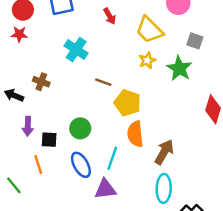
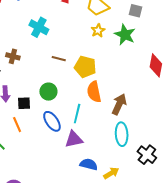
brown line: (103, 82) -> (59, 59), moved

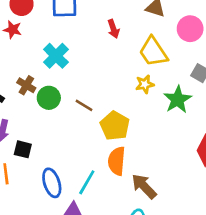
cyan cross: (39, 27) -> (56, 56), moved
green circle: (48, 92) -> (49, 98), moved
brown arrow: (119, 104) -> (144, 186), turned -85

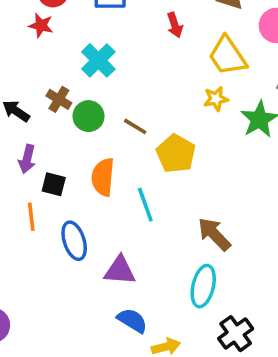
orange semicircle: (117, 161) -> (103, 177), moved
cyan line: (87, 182) -> (145, 205), moved, turned -50
blue ellipse: (52, 183) -> (74, 241), moved

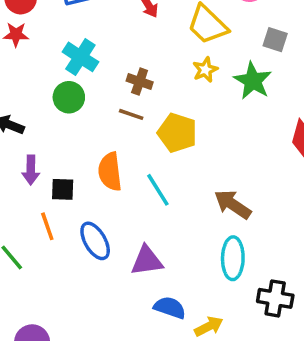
brown cross: (59, 99) -> (140, 82), moved
green circle: (89, 116) -> (69, 97), moved
black cross: (236, 334) -> (275, 298), turned -32

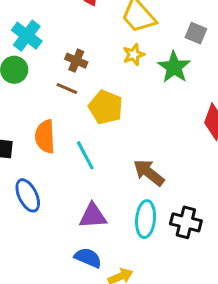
purple triangle: (147, 261) -> (93, 216), moved
black cross: (275, 298) -> (186, 222), moved

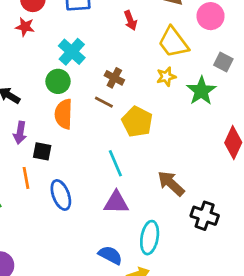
orange semicircle: (45, 137) -> (64, 114), moved
purple triangle: (93, 216) -> (116, 203), moved
cyan ellipse: (146, 219) -> (150, 238), moved
black cross: (186, 222) -> (205, 216), moved

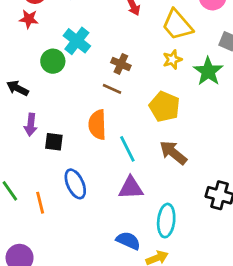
green circle: (58, 81) -> (53, 61), moved
orange semicircle: (64, 114) -> (97, 125), moved
yellow pentagon: (137, 122) -> (164, 107), moved
orange line: (26, 178) -> (40, 203), moved
brown arrow: (171, 183) -> (173, 153), moved

